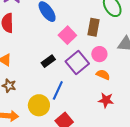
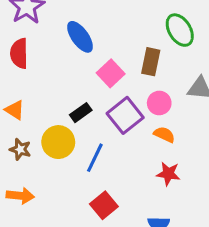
yellow circle: (39, 105) -> (58, 142), moved

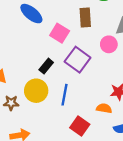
pink circle: (159, 103) -> (109, 44), moved
orange semicircle: (164, 135) -> (104, 108), moved

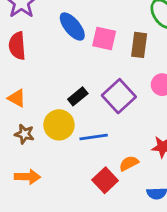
pink square: (60, 33) -> (104, 38), moved, turned -30
blue line: (64, 95) -> (94, 137), turned 60
orange semicircle: (104, 108) -> (129, 163), moved, turned -48

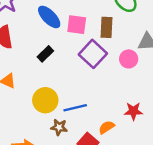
black rectangle: (78, 96) -> (45, 54), moved
purple square: (119, 96) -> (93, 54), moved
brown star: (24, 134) -> (59, 127), moved

